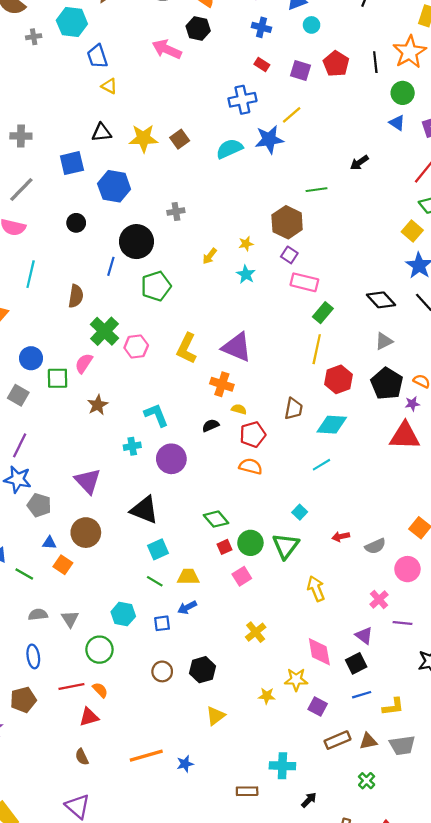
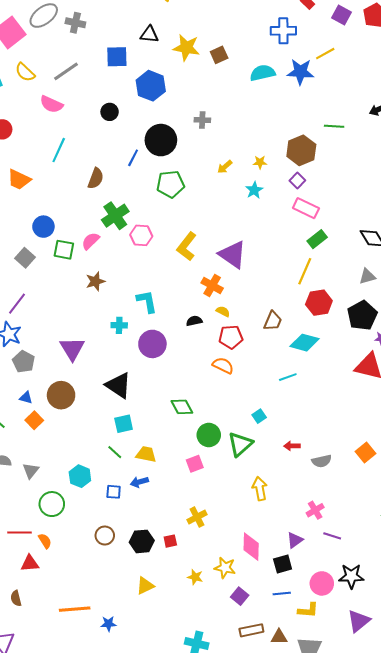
red square: (225, 547) -> (170, 541), moved
pink circle: (407, 569) -> (322, 583), moved
purple triangle: (364, 635) -> (295, 540), turned 36

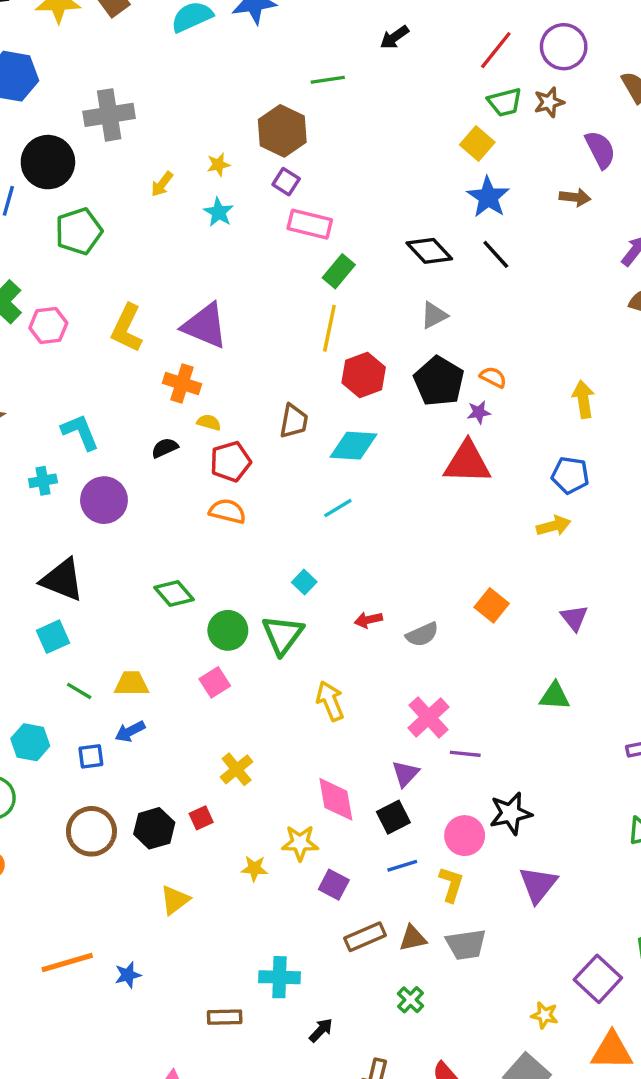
gray cross: (202, 120) -> (109, 115), size x1.8
cyan square: (124, 424) -> (53, 637), moved
pink cross: (315, 510) -> (428, 717), size x1.4
brown circle: (105, 536) -> (91, 831), size x1.5
yellow L-shape: (308, 610) -> (451, 884), turned -65

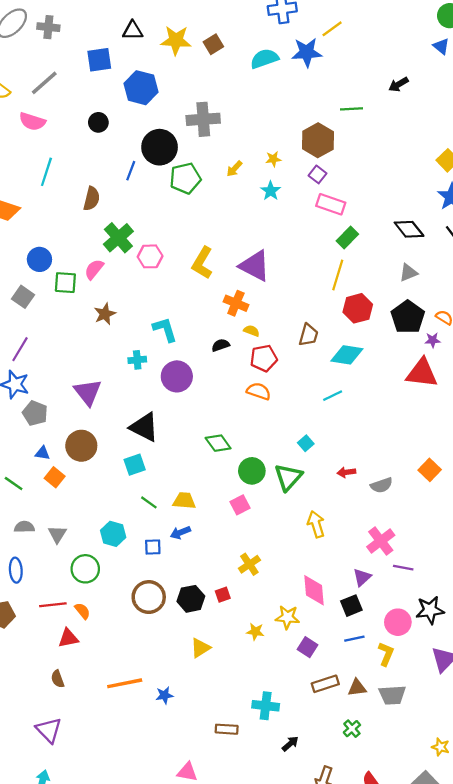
green pentagon: (79, 231) -> (185, 178), moved

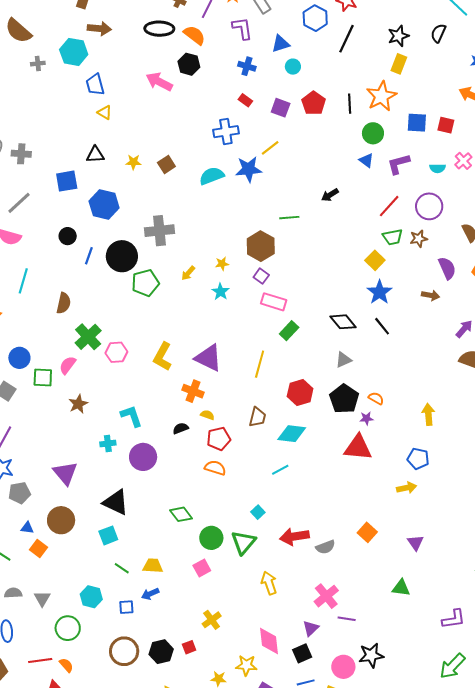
yellow star: (176, 40) -> (133, 162), size x0.6
blue line: (131, 171) -> (89, 256), moved
yellow line: (338, 275) -> (260, 364), moved
gray pentagon: (35, 413) -> (20, 493), turned -30
red arrow: (346, 472) -> (294, 537), size x1.8

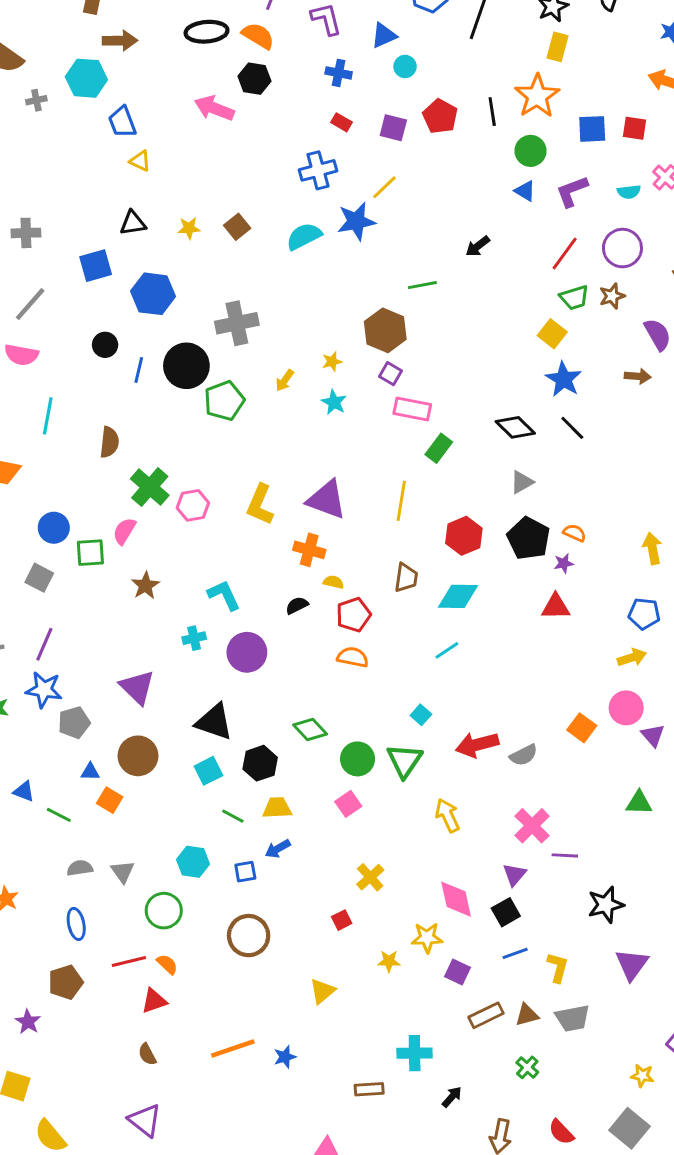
red triangle: (358, 448) -> (556, 607), size x0.7
black hexagon: (161, 652) -> (260, 763), moved
pink circle: (343, 667) -> (626, 708), moved

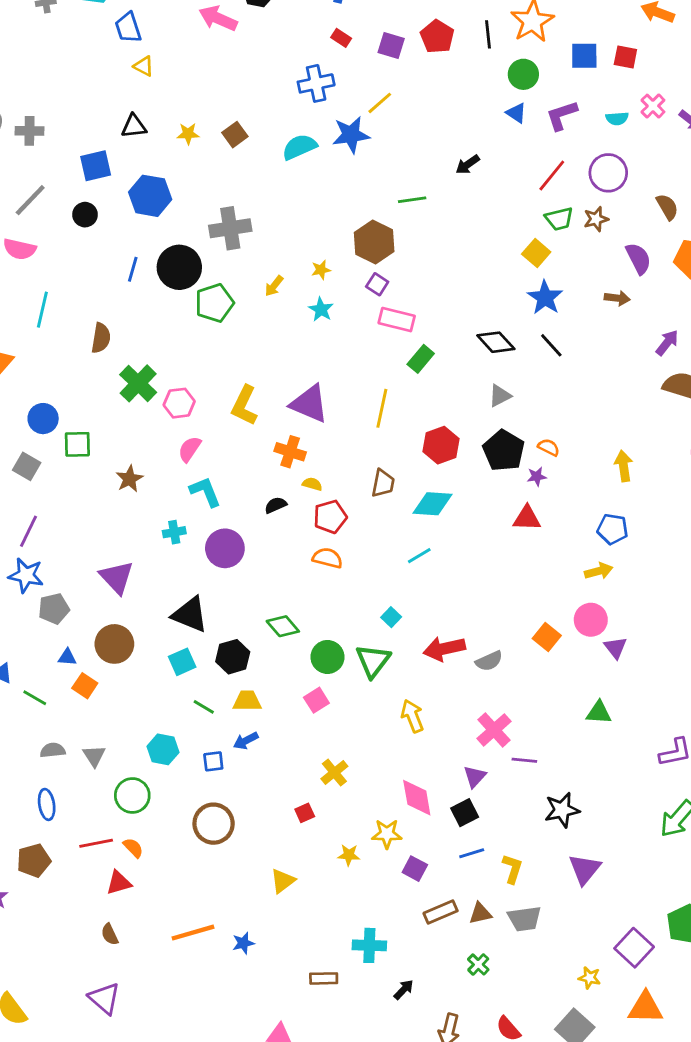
black circle: (105, 345) -> (85, 215), moved
pink semicircle: (124, 531) -> (190, 449), moved

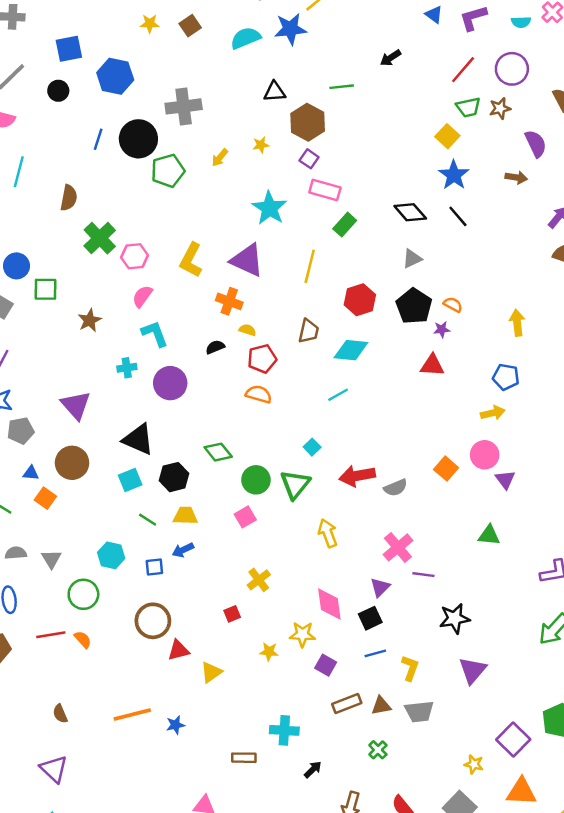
black triangle: (134, 126) -> (275, 92), moved
cyan star: (321, 309) -> (269, 208), moved, size x1.6
red triangle: (119, 883) -> (179, 650), moved

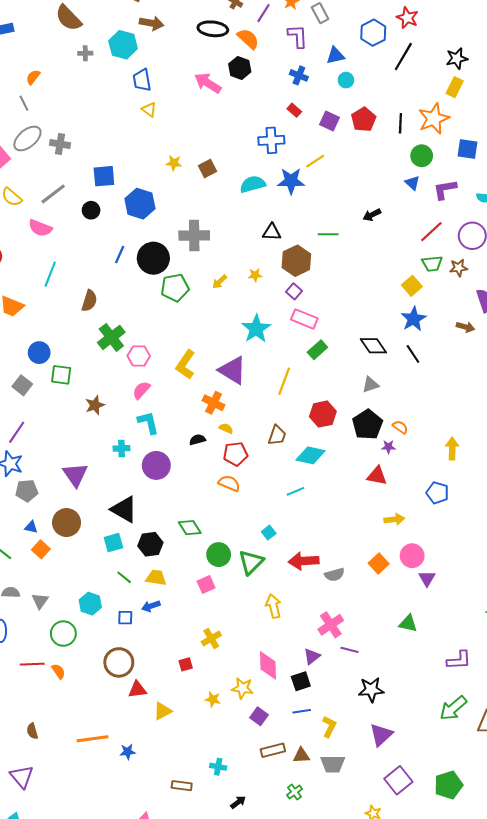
yellow arrow: (493, 413) -> (394, 519), moved
cyan cross: (284, 730) -> (218, 767), size x0.7
purple square: (513, 740) -> (398, 780), moved

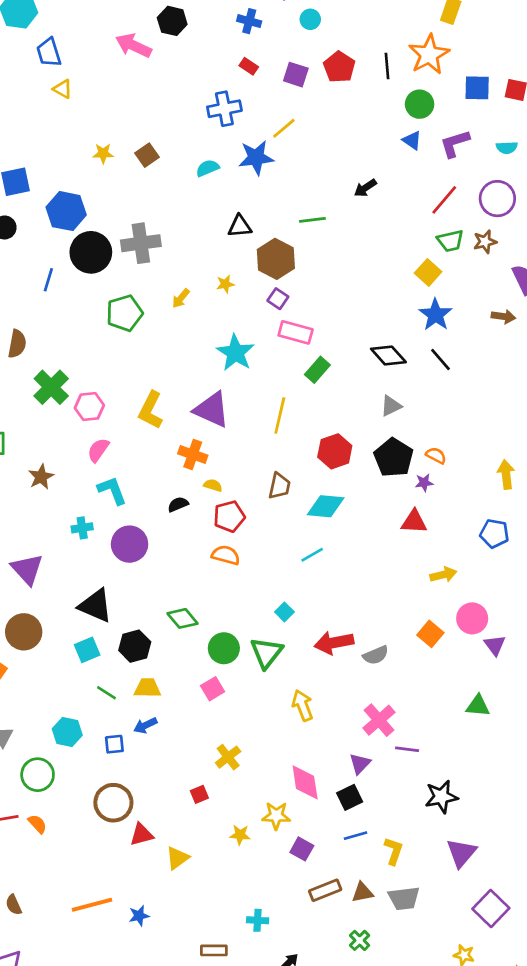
cyan semicircle: (253, 184) -> (207, 168), size x0.7
black circle: (153, 258) -> (91, 252), moved

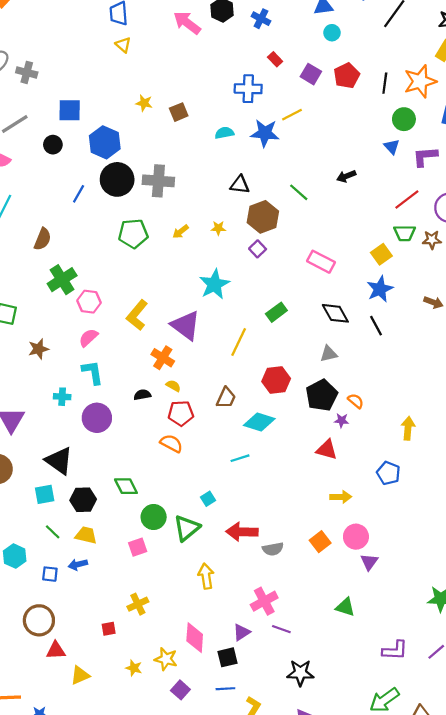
blue cross: (249, 21) -> (261, 19), moved
green line: (312, 220) -> (299, 192), turned 36
pink rectangle: (296, 332) -> (321, 262), moved

